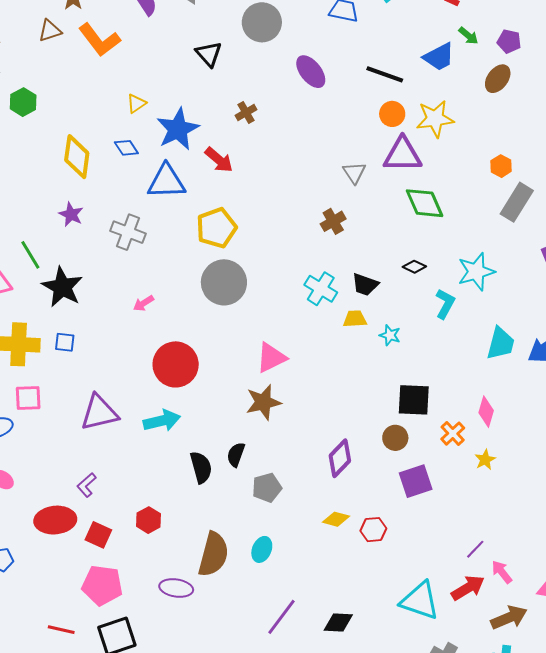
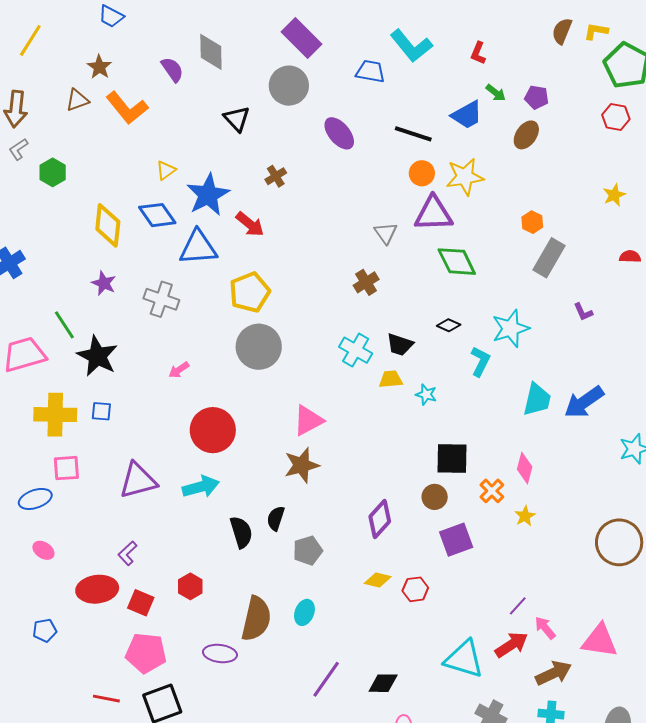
blue diamond: (126, 148) -> (157, 215), size x1.5

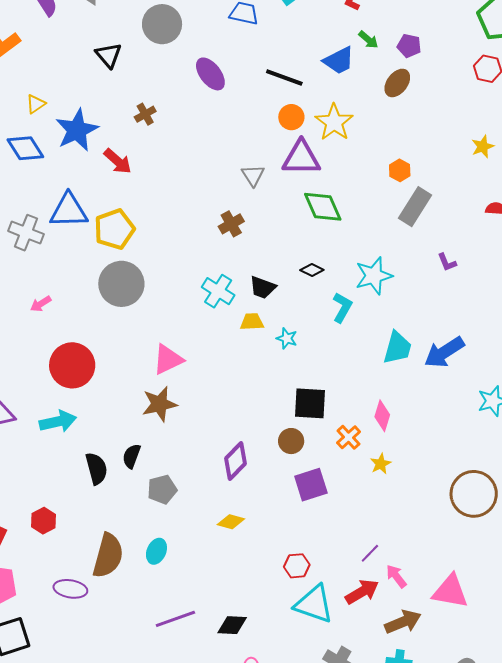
yellow star: (465, 177) -> (334, 122), turned -30
blue triangle: (198, 248) -> (69, 211), moved
red hexagon: (415, 589) -> (297, 566), moved
purple line: (326, 679) -> (175, 619), turned 33

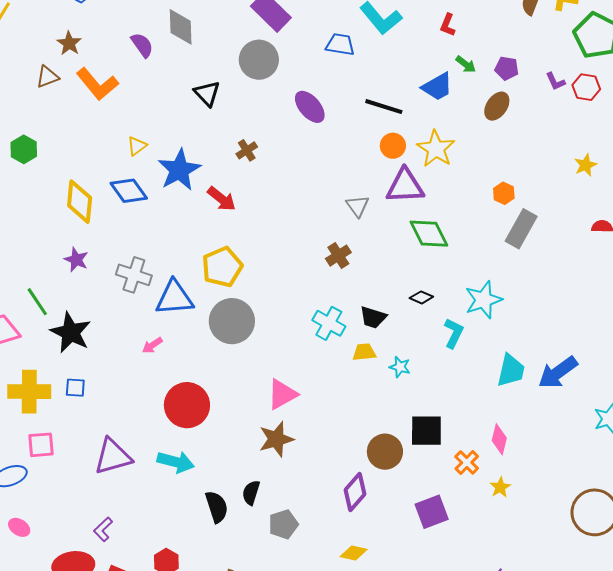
blue triangle: (69, 211) -> (174, 298), moved
purple L-shape: (447, 262) -> (555, 81), moved
cyan arrow: (58, 421) -> (176, 462), turned 30
brown circle: (291, 441) -> (385, 452), moved, size x1.4

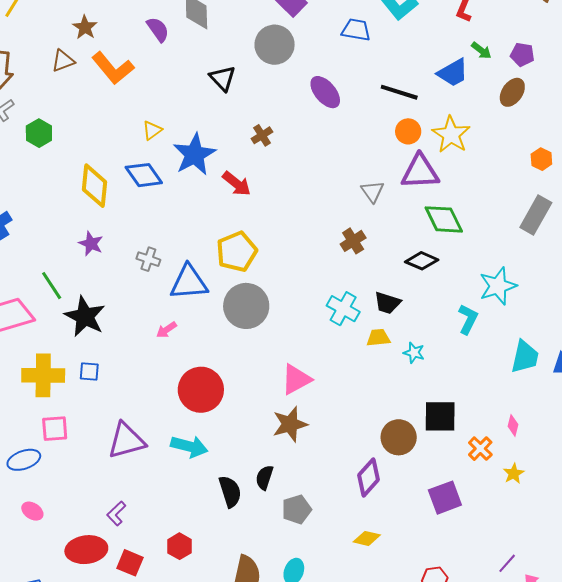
orange hexagon: (504, 193) -> (541, 159), moved
gray cross: (134, 275) -> (148, 259), size x0.7
black diamond: (421, 297) -> (422, 261), moved, size x1.4
pink diamond: (499, 439) -> (513, 425), size x0.7

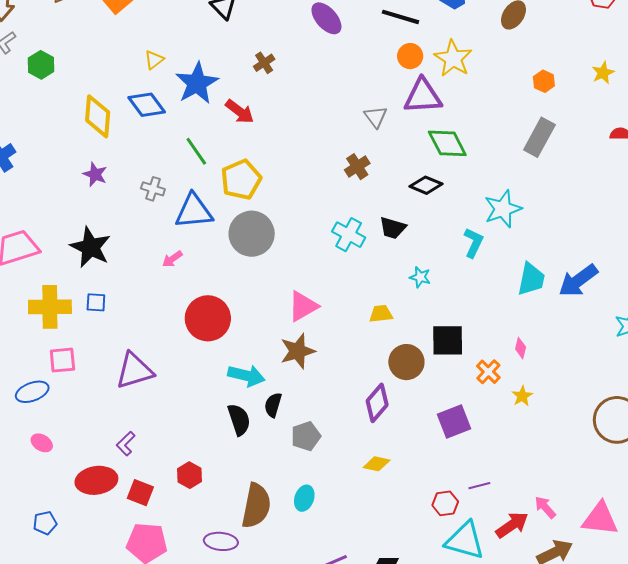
green line: (52, 286) -> (196, 151), moved
yellow trapezoid: (378, 338) -> (381, 314), moved
cyan arrow: (189, 446) -> (246, 376), moved
purple line: (507, 563) -> (479, 486), moved, turned 35

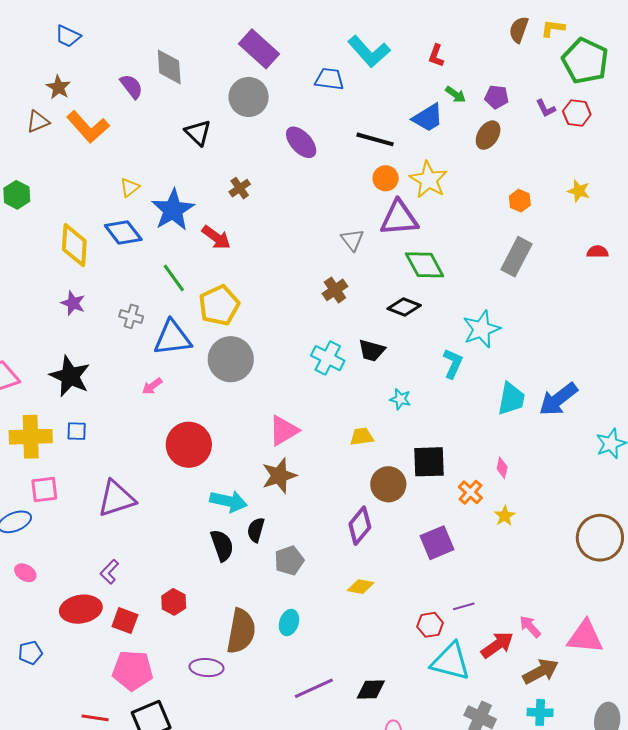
yellow star: (603, 73) -> (579, 191), turned -30

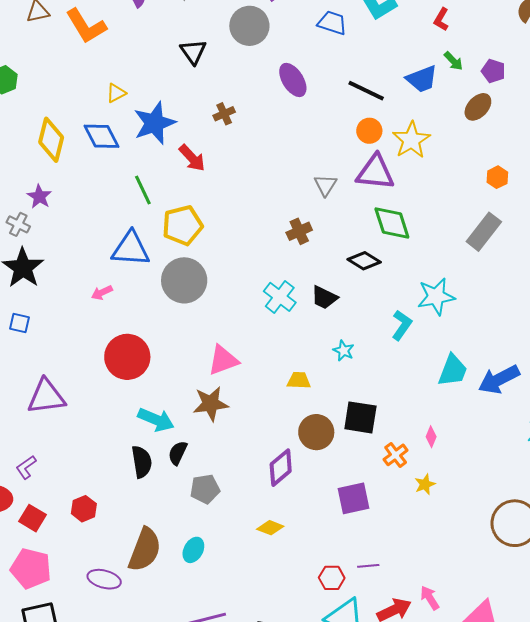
gray cross: (131, 316) -> (18, 224), moved

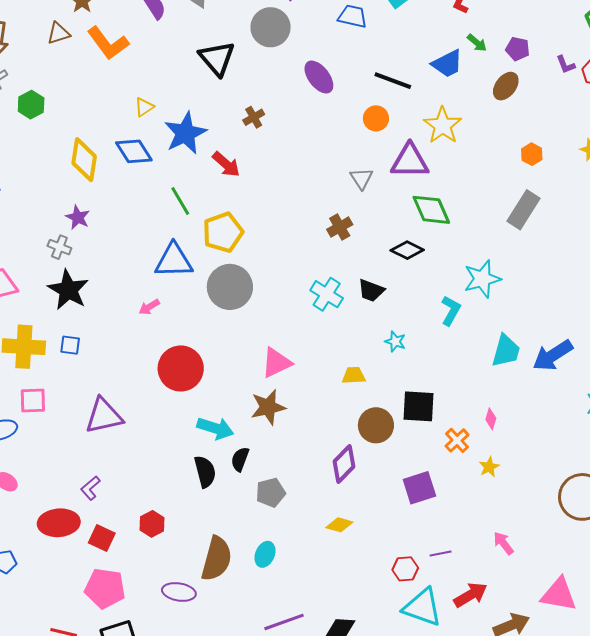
black triangle: (193, 52) -> (217, 58), size x1.4
orange circle: (369, 131) -> (376, 118), moved
pink arrow: (430, 598) -> (503, 543), moved

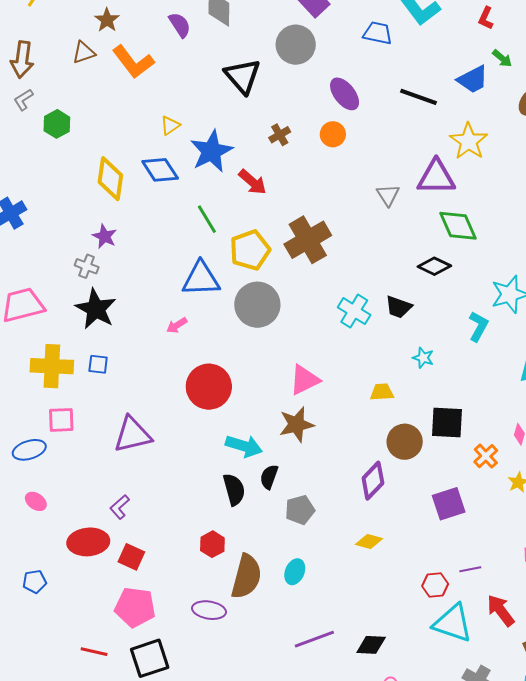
orange circle: (376, 118) -> (333, 134), moved
brown cross: (340, 227) -> (308, 240), moved, size x1.8
red hexagon: (152, 524) -> (212, 544), moved
red arrow: (471, 595) -> (501, 610), turned -96

